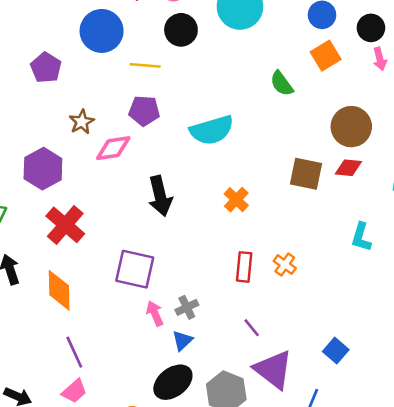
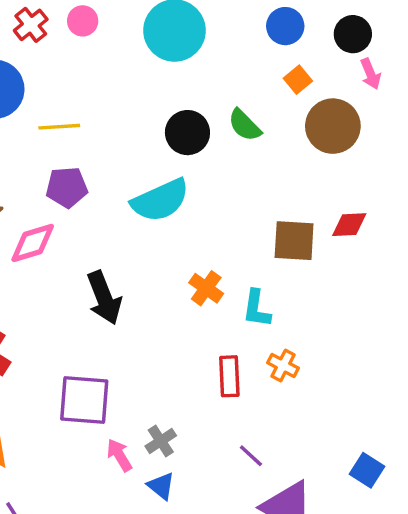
black circle: (181, 30) -> (187, 133), moved
orange square: (326, 56) -> (298, 80), size x0.7
brown circle: (351, 127) -> (333, 126), moved
cyan L-shape: (361, 237) -> (257, 309), moved
blue triangle: (182, 341) -> (161, 486), turned -30

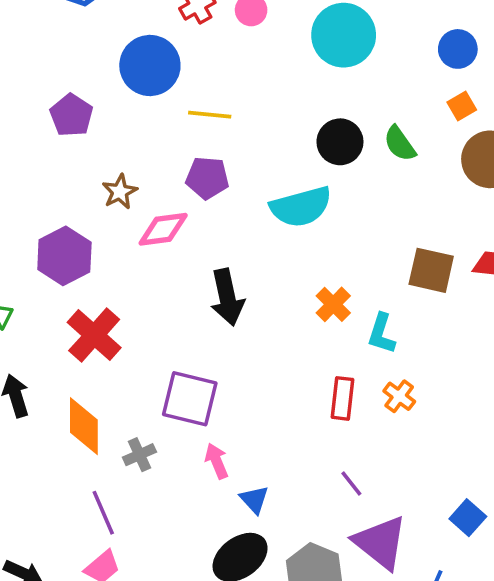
gray cross: (161, 441) -> (139, 455), moved

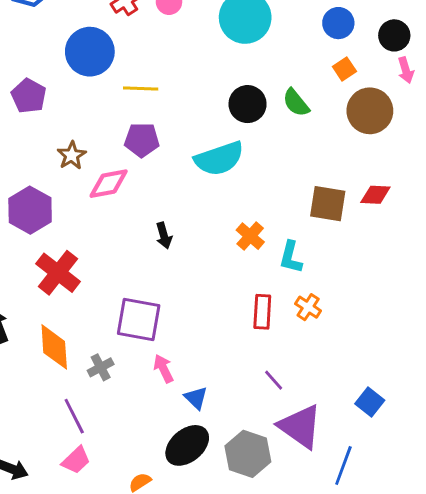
black arrow: (227, 297) -> (164, 235), size x0.6

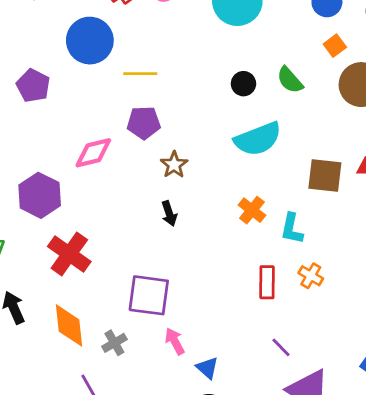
black circle: (248, 104) -> (243, 84), size x0.7
brown star: (72, 155) -> (174, 165), moved
cyan semicircle: (219, 159) -> (258, 139), moved
pink diamond: (109, 184) -> (93, 153), moved

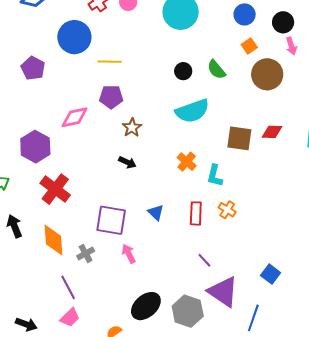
black arrow: (169, 214) -> (127, 162), turned -48
blue triangle: (207, 368) -> (156, 213), moved

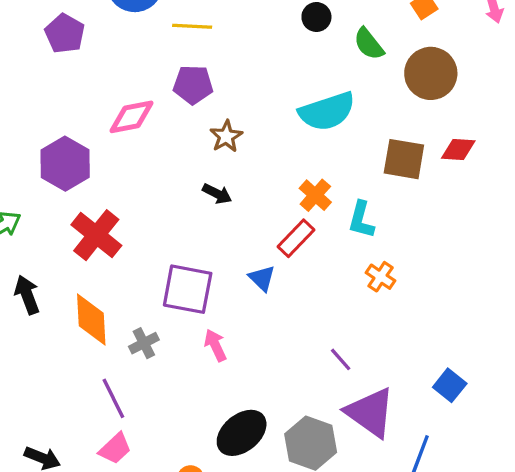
black circle: (183, 71) -> (316, 17), moved
brown circle: (267, 74) -> (431, 73), moved
red rectangle: (196, 213) -> (296, 238), moved, turned 40

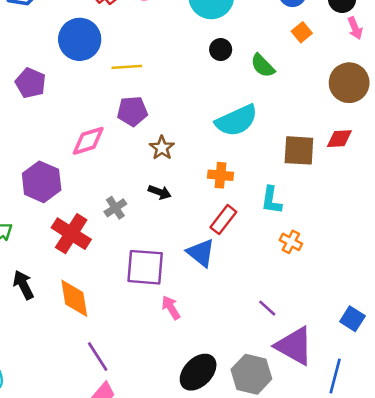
brown circle: (431, 73) -> (349, 83), moved
orange cross: (315, 195) -> (220, 175), moved, turned -30
blue triangle: (262, 278) -> (201, 253), size x1.4
gray cross: (144, 343) -> (115, 208), moved

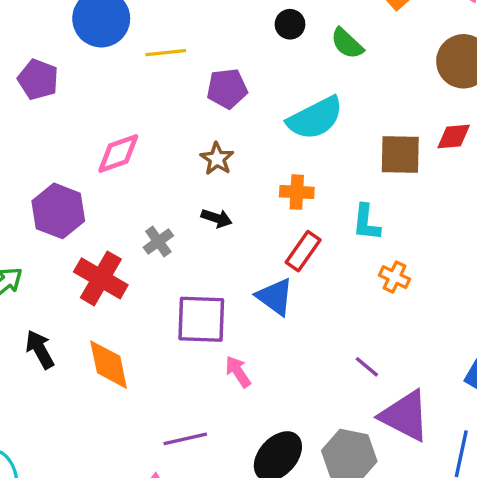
purple pentagon: (132, 111) -> (227, 89), moved
purple line: (98, 356) -> (185, 439), moved, turned -68

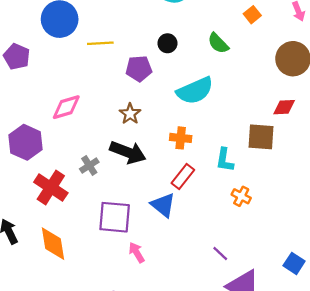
black circle: (290, 24) -> (167, 43), moved
brown square: (400, 155) -> (261, 137), moved
black arrow: (217, 218) -> (128, 152), size x1.8

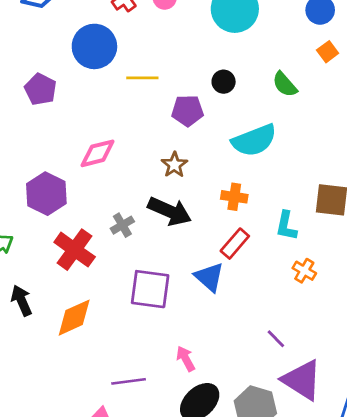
orange diamond: (53, 244) -> (74, 318), turned 72
pink arrow: (137, 252) -> (186, 359), moved

